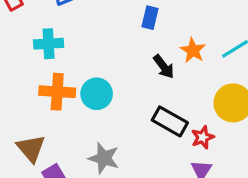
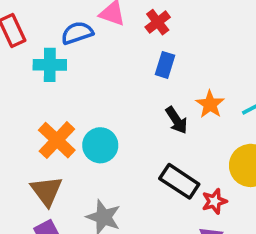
cyan cross: (49, 44) -> (50, 65), moved
orange cross: (57, 92) -> (57, 140), turned 36
brown triangle: (31, 148) -> (47, 191), moved

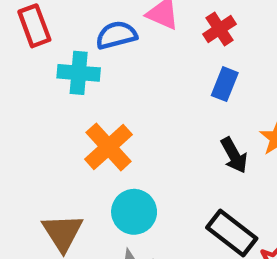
orange cross: (57, 140) -> (109, 147), moved
cyan circle: (100, 145) -> (134, 212), moved

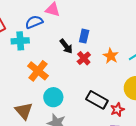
red cross: (220, 29) -> (84, 58), moved
black arrow: (234, 155) -> (66, 46), moved

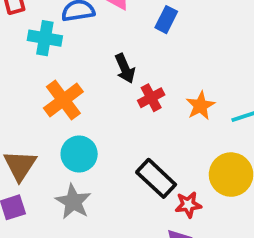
blue rectangle: (84, 36) -> (166, 20), moved

